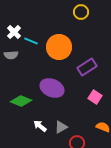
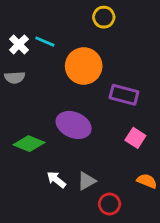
yellow circle: (81, 12) -> (104, 17), moved
cyan line: (31, 41) -> (45, 42), moved
purple rectangle: (87, 67) -> (124, 95), turned 48

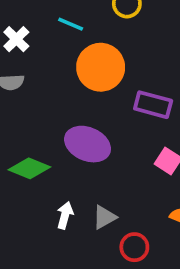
cyan line: (45, 42) -> (71, 24), moved
white arrow: (56, 180) -> (65, 215), turned 66

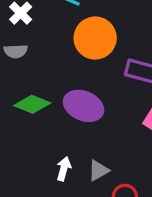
green diamond: (29, 168) -> (32, 104), moved

